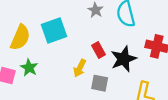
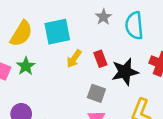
yellow arrow: (80, 68) -> (74, 59), moved

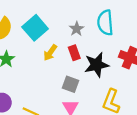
gray star: (103, 17) -> (77, 29), moved
cyan square: (57, 32) -> (35, 28), turned -30

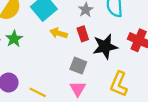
yellow arrow: (50, 53) -> (59, 33), turned 70

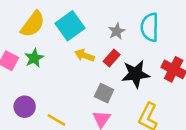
red rectangle: (83, 34) -> (112, 58), turned 56

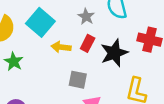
gray square: (104, 93) -> (78, 80), moved

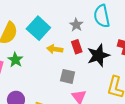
red rectangle: (88, 43) -> (77, 47), turned -48

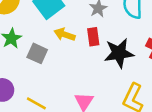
gray square: (68, 76) -> (37, 53), moved

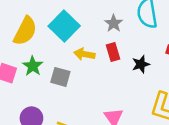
black star: (119, 53) -> (141, 64), size x0.6

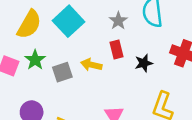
yellow arrow: (84, 54) -> (91, 65), moved
gray square: (60, 77) -> (62, 72), turned -36

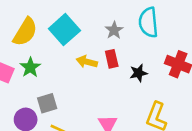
yellow arrow: (91, 65) -> (87, 62), moved
gray square: (62, 72) -> (47, 103), moved

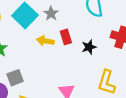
gray star: (114, 30) -> (51, 13), moved

